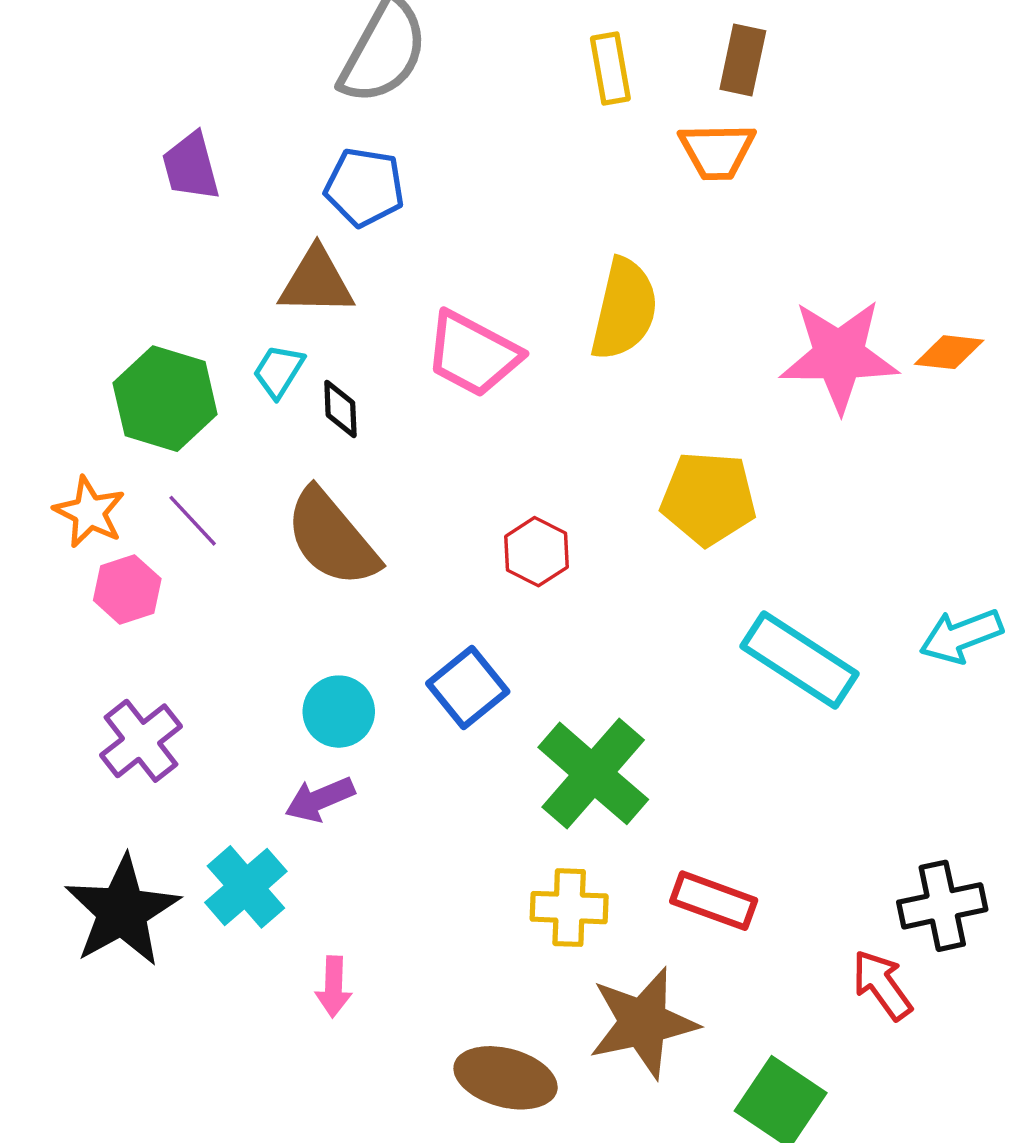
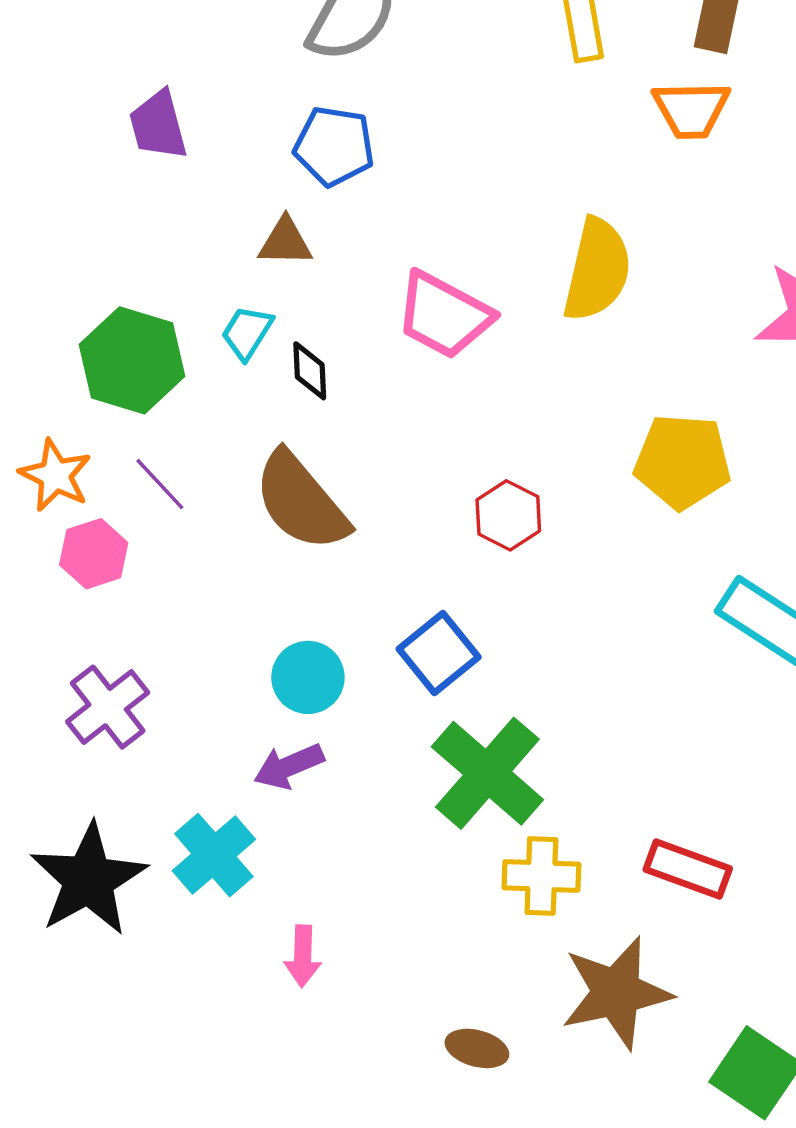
brown triangle: (316, 282) -> (285, 242), size x0.7
green cross: (593, 773) -> (487, 773), moved
brown ellipse: (506, 1078) -> (477, 1048), size x0.6

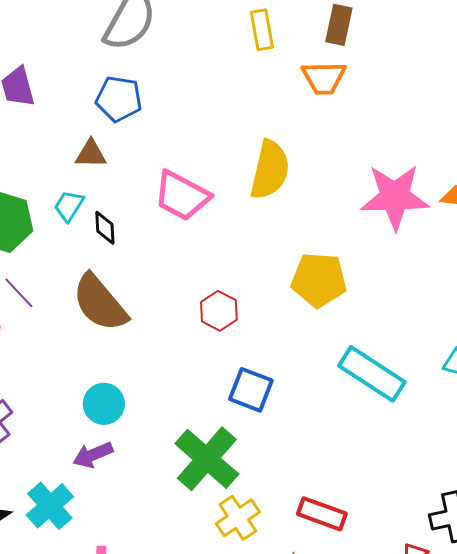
blue square: (439, 653) -> (251, 390), moved, turned -30
yellow cross: (541, 876) -> (238, 518), turned -36

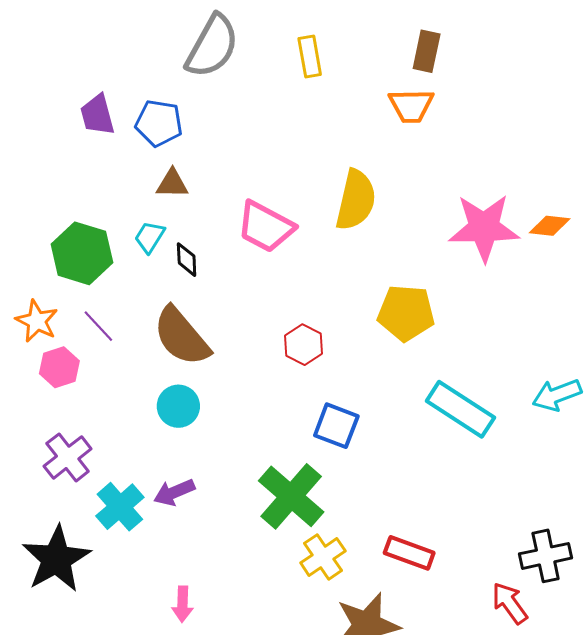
yellow rectangle: (262, 30) -> (310, 56), moved
blue pentagon: (119, 99) -> (159, 123), moved
cyan circle: (104, 404) -> (178, 406), moved
cyan cross: (50, 506) -> (120, 507), moved

